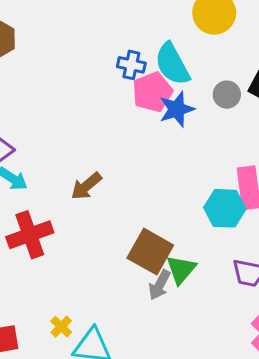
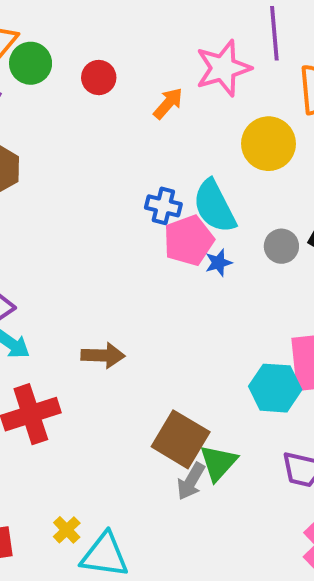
blue star: (177, 109) -> (219, 263), size x0.6
brown arrow: (86, 186) -> (103, 355), turned -140

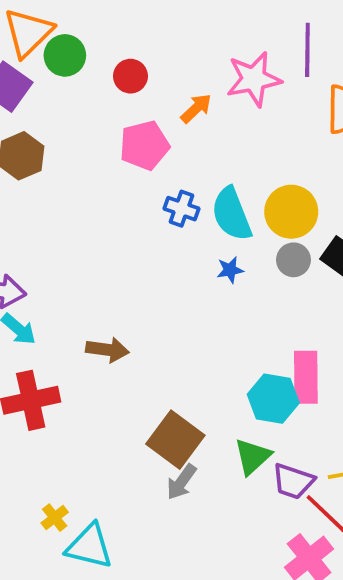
yellow circle: (269, 144) -> (291, 212), moved
pink pentagon: (189, 240) -> (144, 145), moved
green triangle: (218, 463) -> (253, 456), moved

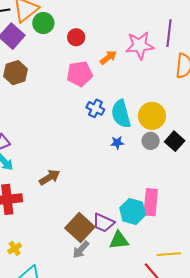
brown arrow: (107, 350) -> (50, 177), turned -45
green triangle: (253, 456) -> (119, 240), turned 30
purple trapezoid: (293, 481) -> (103, 223), moved
yellow cross: (55, 518) -> (15, 248), moved

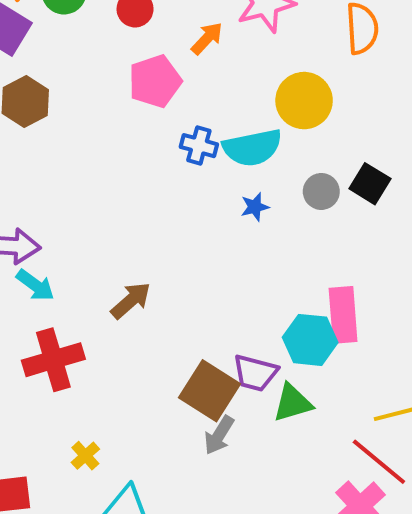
cyan semicircle: (121, 114) -> (252, 148), turned -76
yellow circle: (152, 116) -> (304, 101), moved

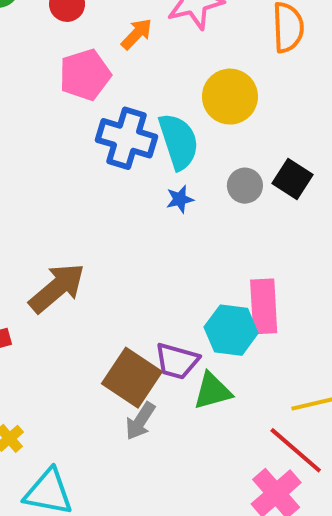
blue cross: (199, 146) -> (126, 138), size x1.6
cyan semicircle: (252, 148) -> (179, 141), turned -98
brown arrow: (131, 300) -> (57, 288), size x1.4

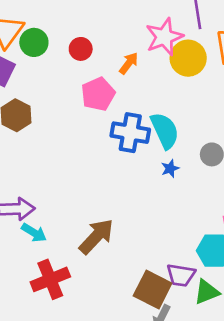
yellow circle: (230, 97) -> (188, 58), moved

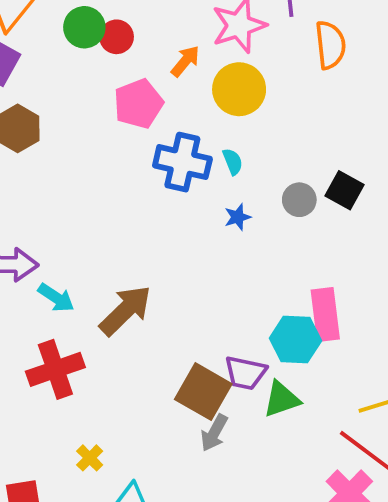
green circle: (34, 42) -> (84, 27), moved
yellow circle: (188, 58) -> (239, 89), moved
cyan semicircle: (165, 131) -> (233, 162), size x0.5
cyan arrow: (34, 233) -> (56, 298), moved

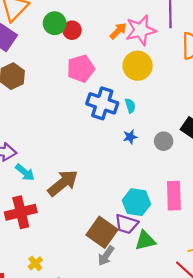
orange arrow: (185, 61) -> (118, 31), moved
gray circle: (299, 200) -> (164, 141), moved
cyan hexagon: (295, 339) -> (136, 202), moved

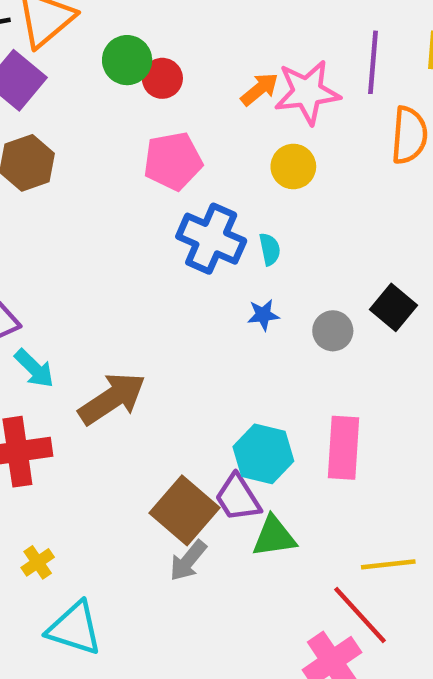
yellow circle: (138, 66) -> (293, 167), size x0.7
purple trapezoid: (126, 224) -> (238, 498), turned 35

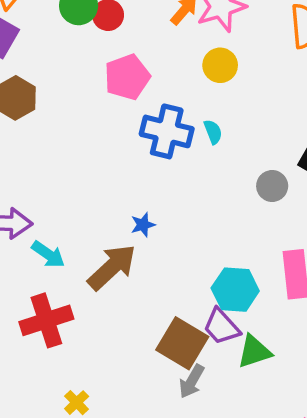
blue star: (263, 315) -> (143, 225), moved

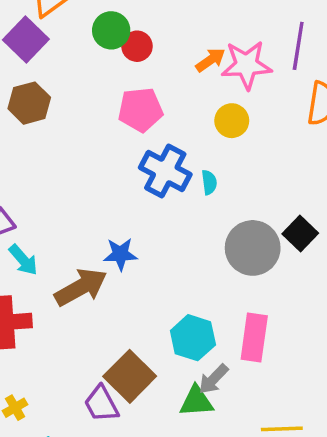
gray circle: (272, 186) -> (253, 248), size x1.8
blue star: (143, 225) -> (120, 254), size x1.4
purple trapezoid: (221, 327) -> (101, 404), moved
gray arrow: (192, 381) -> (213, 379), moved

